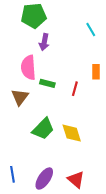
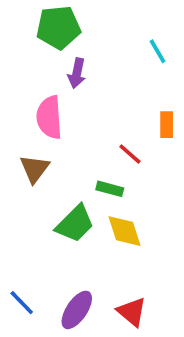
green rectangle: (47, 83) -> (110, 189), moved
red line: (75, 89) -> (130, 154), turned -64
blue line: (13, 174) -> (22, 303), turned -35

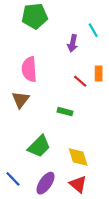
purple arrow: (77, 73) -> (73, 43), moved
red line: (130, 154) -> (80, 81), moved
green trapezoid: (75, 224) -> (39, 146), moved
yellow diamond: (124, 231) -> (78, 157), moved

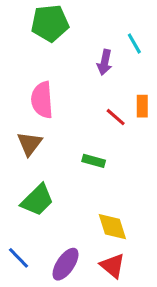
green trapezoid: (39, 146) -> (37, 200), moved

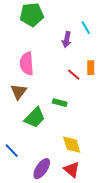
green trapezoid: (37, 200) -> (35, 118), moved
blue line: (19, 258) -> (12, 151), moved

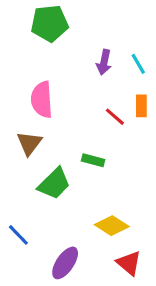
cyan line: (86, 28) -> (138, 64), moved
yellow diamond: (72, 145) -> (112, 226), turned -40
red triangle: (72, 170) -> (129, 263), moved

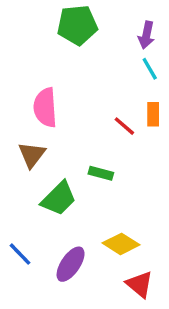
green pentagon: (50, 23) -> (77, 25), moved
purple arrow: (104, 62) -> (146, 35), moved
purple ellipse: (65, 263) -> (71, 264), moved

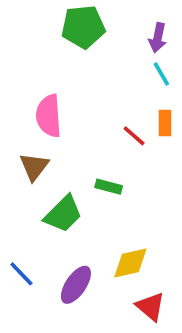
yellow diamond: (121, 244) -> (130, 263), turned -45

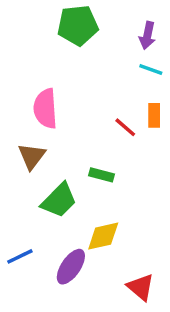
cyan line: (161, 74) -> (151, 69), turned -40
yellow diamond: (130, 263) -> (103, 236), moved
blue line: (21, 274) -> (20, 256), turned -72

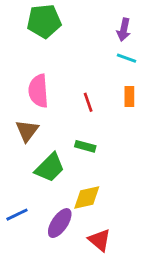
green pentagon: (78, 25) -> (44, 21), moved
red line: (125, 127) -> (88, 102), moved, turned 30
red triangle: (141, 287) -> (100, 240), moved

